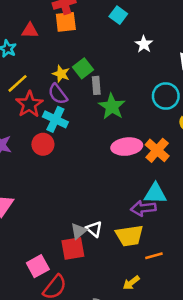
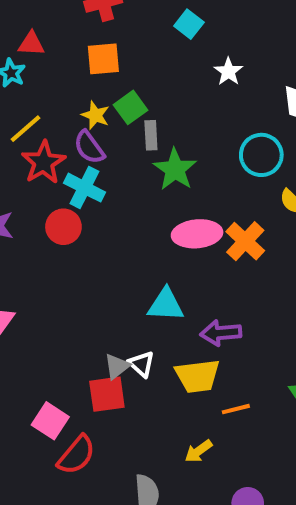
orange square: (66, 22) -> (103, 59), moved
red triangle: (30, 31) -> (31, 44), moved
cyan triangle: (155, 193) -> (166, 305), moved
pink square: (38, 266) -> (50, 421), turned -30

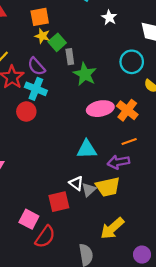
yellow star: (95, 115) -> (42, 36), moved
gray triangle: (117, 366) -> (89, 190), moved
orange line: (236, 409) -> (129, 142), moved
yellow arrow: (198, 451) -> (112, 228), size x1.6

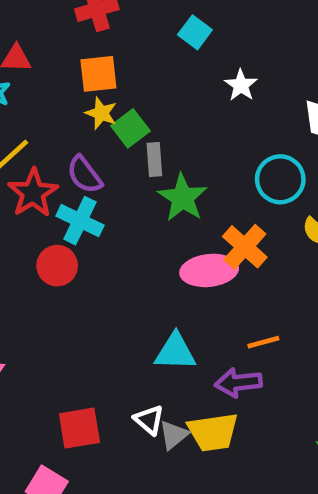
orange cross: (127, 110) -> (245, 247), moved
red square: (59, 202) -> (79, 428), moved

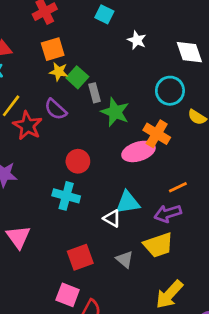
cyan cross: (80, 221) -> (66, 196), moved
red circle: (57, 266) -> (78, 161), moved
white triangle: (149, 420) -> (112, 218), moved
gray triangle: (174, 435) -> (125, 259), moved, turned -30

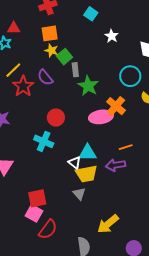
yellow trapezoid: (158, 245) -> (86, 174), moved
red square: (80, 257) -> (37, 198), moved

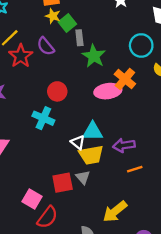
orange line: (126, 147) -> (135, 169), moved
red square: (37, 198) -> (63, 183), moved

